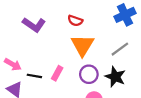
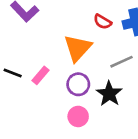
red semicircle: (75, 21) -> (102, 22), moved

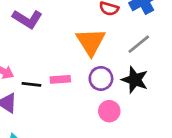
pink rectangle: (40, 75) -> (60, 79), turned 60

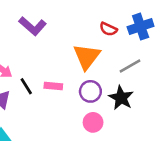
black line: (31, 84) -> (26, 86), turned 42

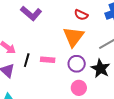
red semicircle: (108, 29) -> (81, 15), moved
black line: (26, 86) -> (27, 60), turned 48

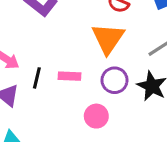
pink circle: (79, 88) -> (96, 116), moved

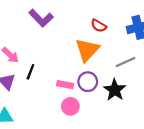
pink rectangle: (70, 76) -> (65, 85), moved

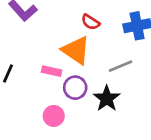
orange triangle: (87, 50) -> (76, 50), turned -40
pink rectangle: (65, 85) -> (52, 71), moved

